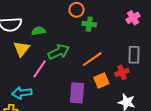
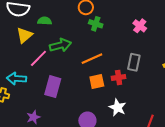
pink cross: (133, 18) -> (140, 26), turned -32
purple rectangle: (77, 93) -> (53, 87), moved

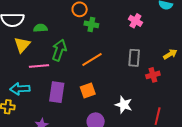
green arrow: (60, 45) -> (59, 50), turned -50
pink line: (38, 58) -> (39, 66), turned 48
red cross: (119, 77) -> (153, 75), moved
orange square: (97, 82) -> (88, 90), moved

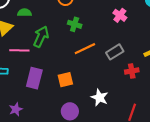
green cross: (91, 24) -> (75, 24), moved
gray rectangle: (134, 58) -> (115, 52), turned 48
orange line: (92, 59) -> (85, 49), moved

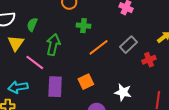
green semicircle: (25, 13) -> (32, 25), turned -56
pink line: (19, 50) -> (35, 62), turned 48

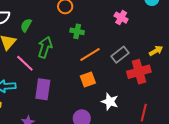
red cross: (149, 60) -> (139, 72), size x1.6
orange square: (86, 82) -> (88, 79), moved

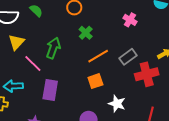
green semicircle: (26, 25) -> (36, 11), moved, turned 104
green cross: (77, 31) -> (86, 33), turned 32

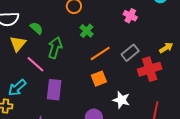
green semicircle: (36, 11) -> (37, 28), moved
cyan arrow: (13, 86) -> (17, 88), turned -36

